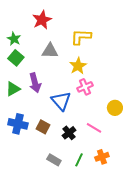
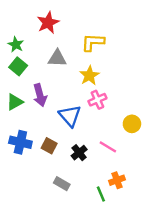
green line: (79, 160) -> (101, 194), moved, turned -48

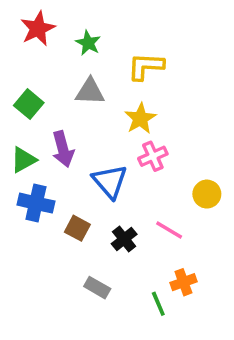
red star: (48, 23) -> (38, 29), moved
green star: (16, 45) -> (88, 43), moved
blue cross: (20, 142) -> (36, 203), moved

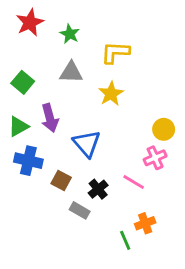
pink cross: (153, 156) -> (155, 158), moved
yellow circle: (207, 194) -> (164, 129), moved
gray rectangle: (97, 288) -> (80, 210), moved

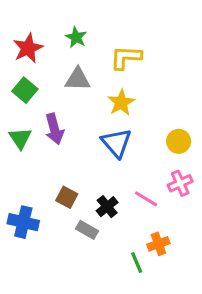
red star: (30, 23) -> (28, 48), moved
green triangle: (18, 126) -> (20, 138), turned -35
blue triangle: (87, 144) -> (116, 143), moved
pink cross: (155, 158) -> (180, 183), moved
blue cross: (28, 161) -> (23, 222), moved

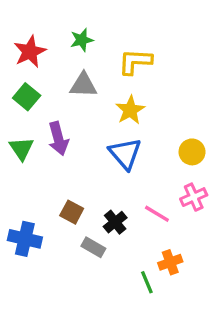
green star: (76, 37) -> (82, 40), turned 30

